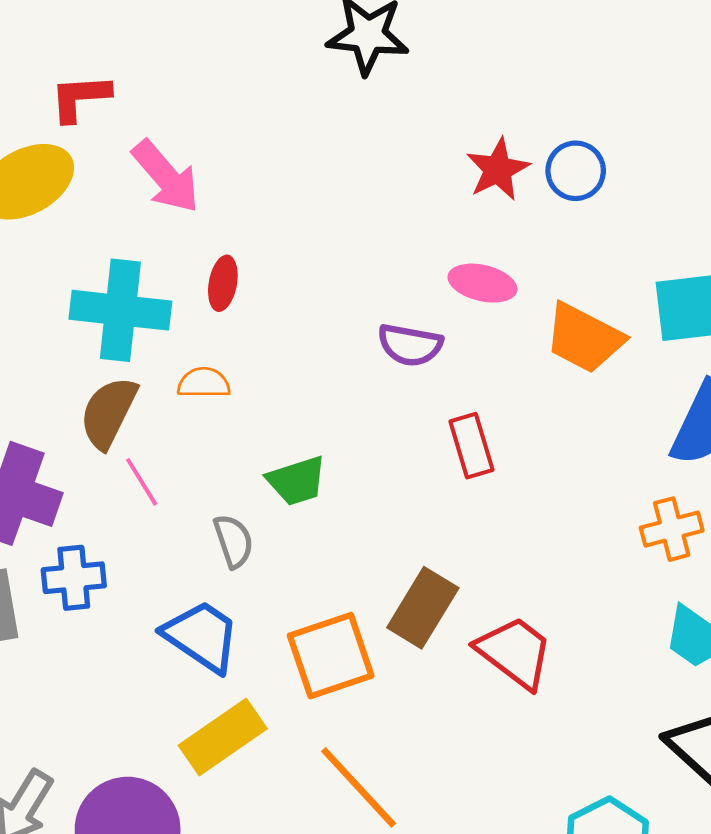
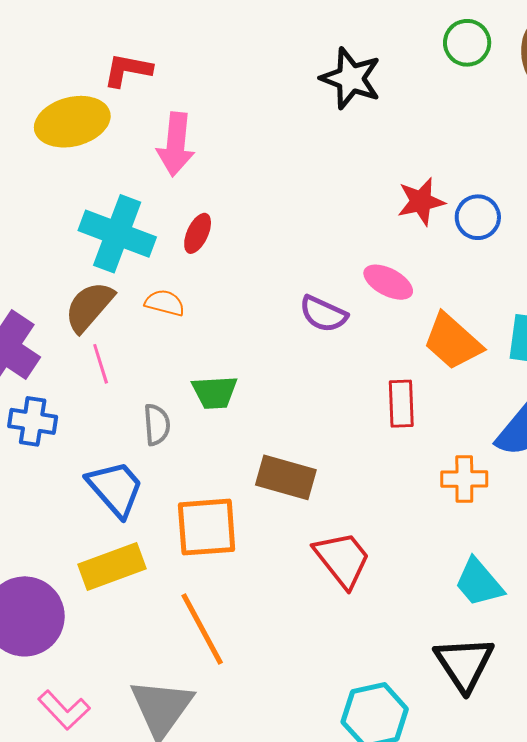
pink arrow: (166, 177) -> (176, 144), turned 32
red rectangle: (471, 446) -> (401, 404), moved
orange cross: (672, 529) -> (464, 479), moved
brown rectangle: (423, 608) -> (286, 477), moved, turned 60

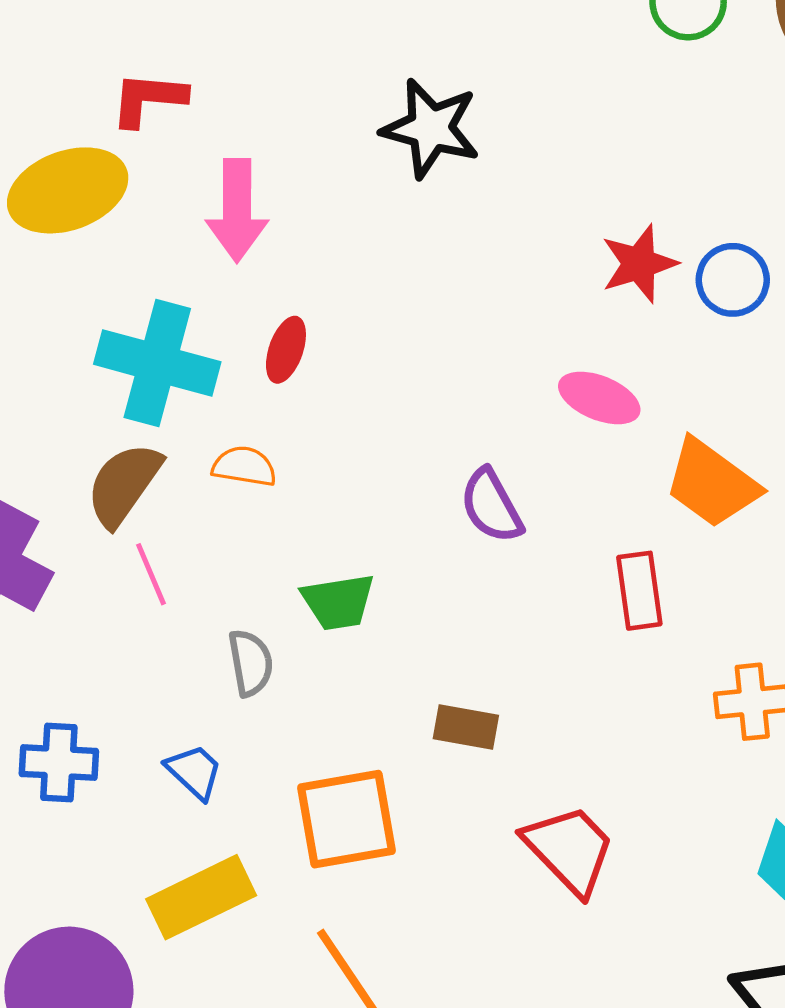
black star: (351, 78) -> (431, 128), moved
purple semicircle: (323, 314) -> (491, 506), moved, turned 42
blue cross: (33, 421) -> (59, 762), moved
brown rectangle: (286, 477) -> (466, 727), size x0.7
blue trapezoid: (115, 488) -> (194, 772), size x0.6

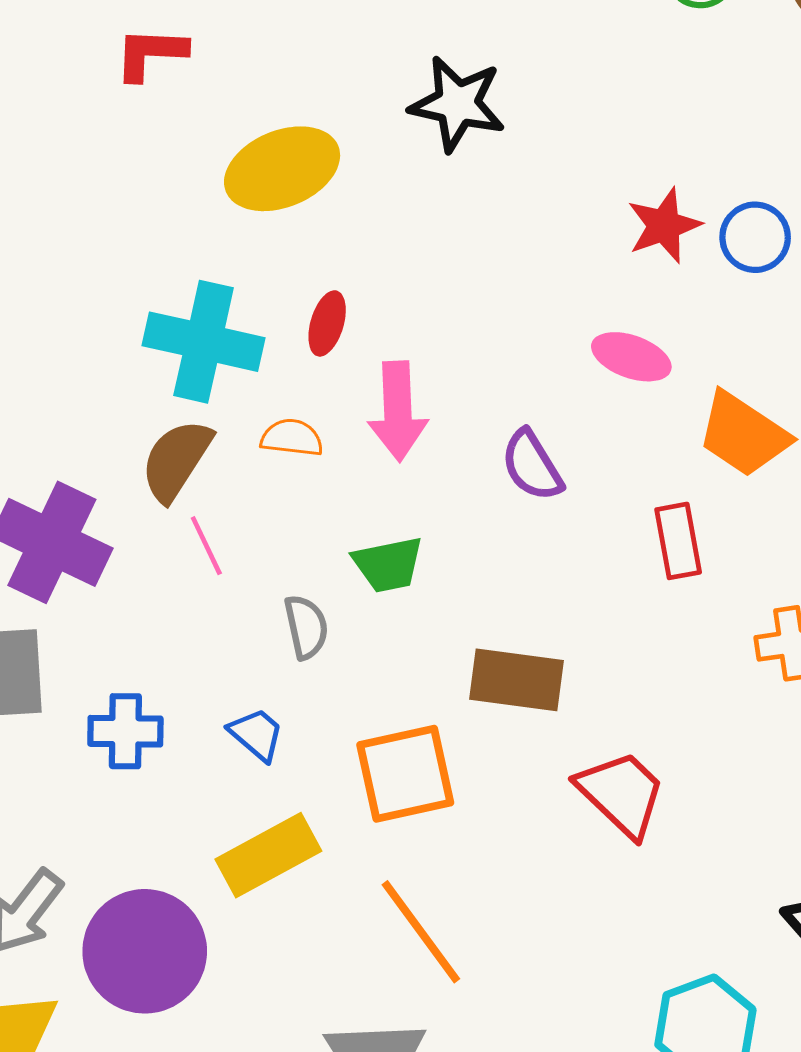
red L-shape: (148, 99) -> (151, 53), moved
yellow ellipse: (68, 190) -> (282, 169), moved
pink arrow: (237, 210) -> (398, 411), moved
brown rectangle: (466, 727) -> (517, 680), size x1.5

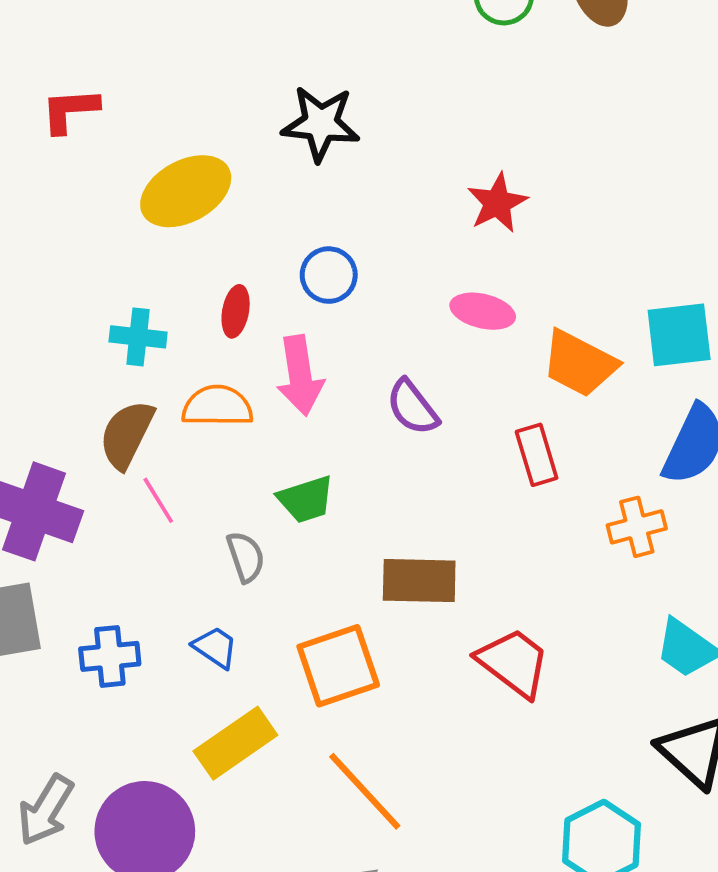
blue circle: (755, 237) -> (329, 275), moved
cyan cross: (204, 342) -> (138, 337), size x0.6
orange semicircle: (292, 438) -> (217, 406), size x1.4

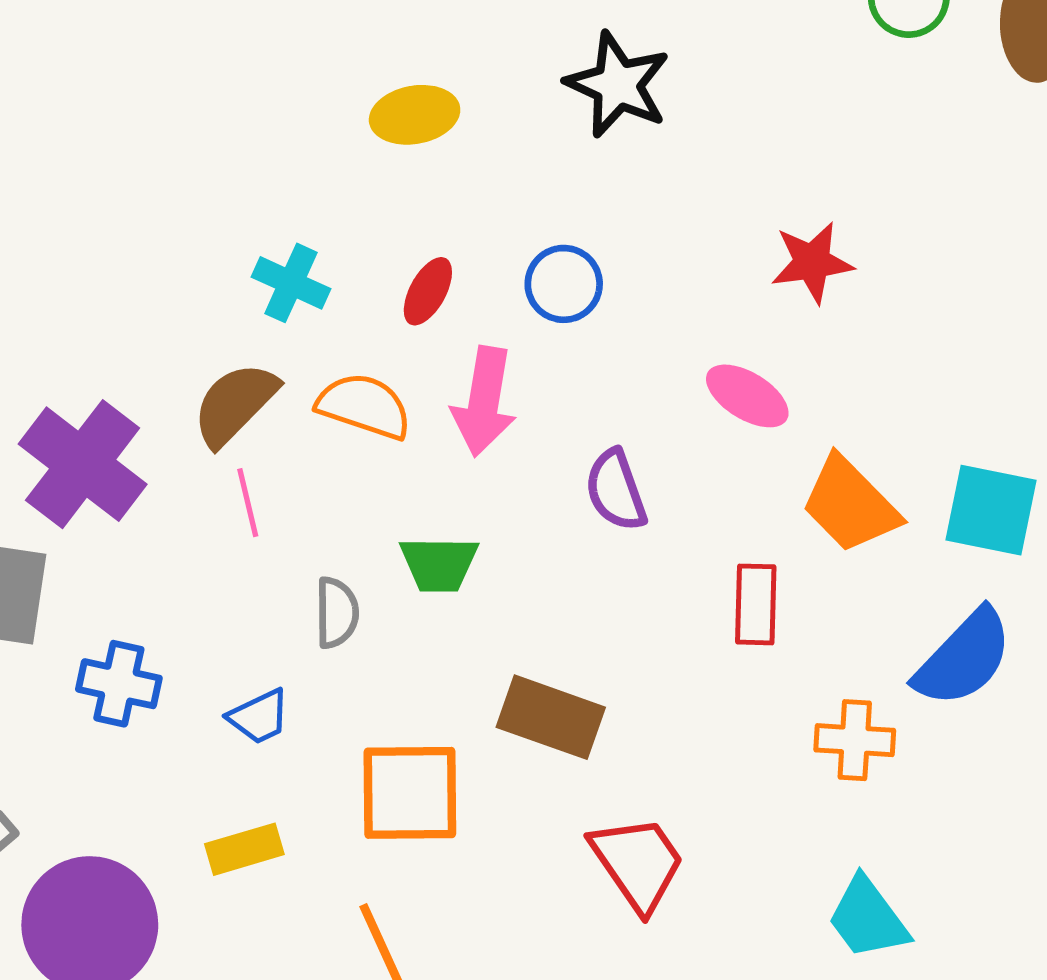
yellow ellipse: (186, 191) -> (415, 115), size x0.7
blue trapezoid: (215, 647) -> (259, 717), turned 102
yellow rectangle: (235, 743) -> (244, 849), size x0.7

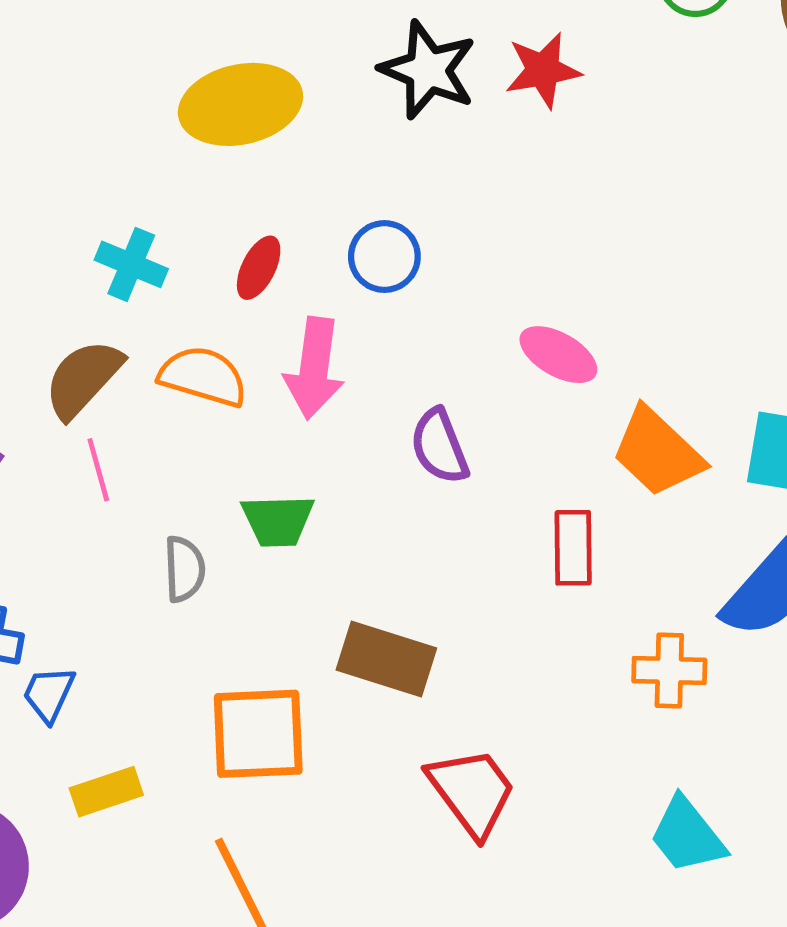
yellow ellipse: (415, 115) -> (240, 104), size x1.5
red star: (812, 262) -> (543, 70), moved
blue trapezoid: (259, 717) -> (49, 694), moved, turned 142

